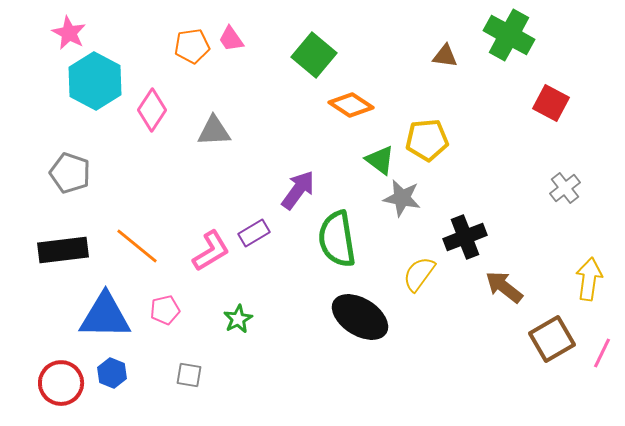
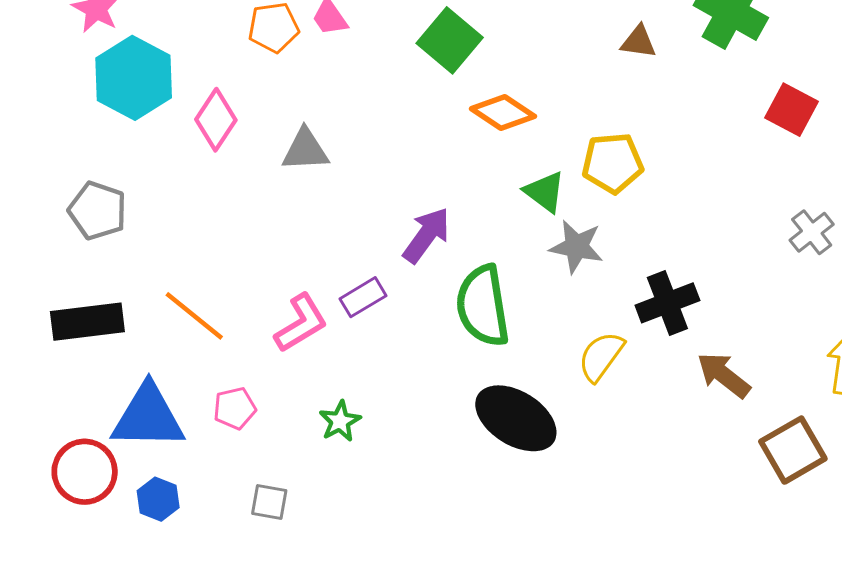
red circle: (61, 383) -> (85, 472), moved

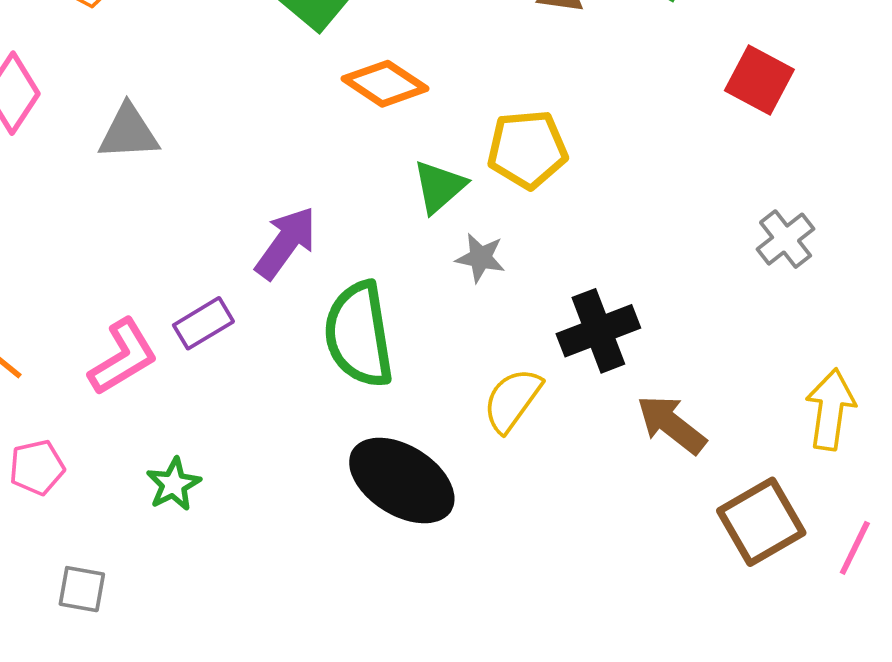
green triangle: (545, 192) -> (439, 187), turned 42
gray star: (576, 247) -> (480, 258), size x0.7

